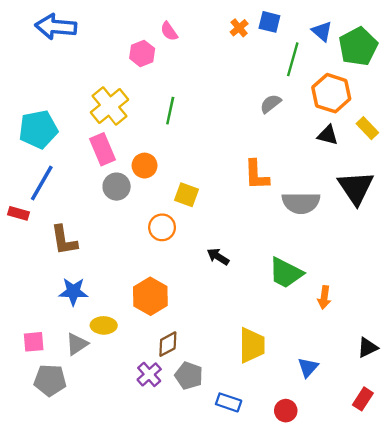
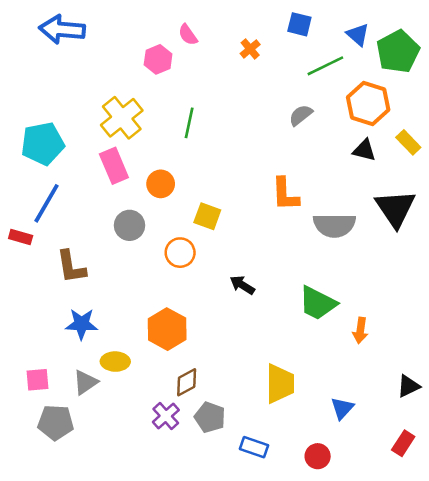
orange cross: (239, 28) -> (250, 49), moved
green line: (293, 59) -> (325, 66), turned 48
gray circle: (117, 187) -> (130, 225), moved

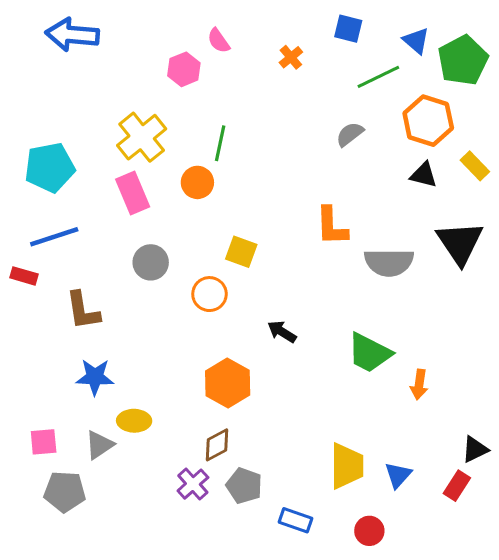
orange circle: (161, 184) -> (197, 182), moved
blue line: (47, 203) -> (54, 237), turned 42
orange hexagon: (167, 329) -> (228, 383), moved
yellow trapezoid: (280, 384) -> (347, 466), moved
red rectangle: (403, 443) -> (457, 486), moved

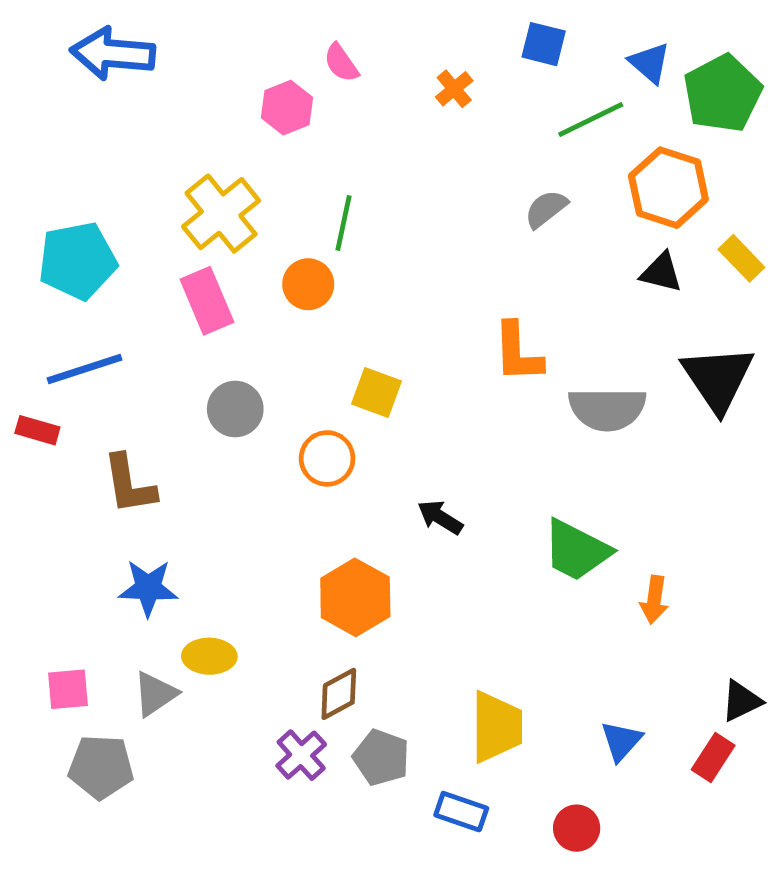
yellow trapezoid: (347, 466) -> (497, 727), moved

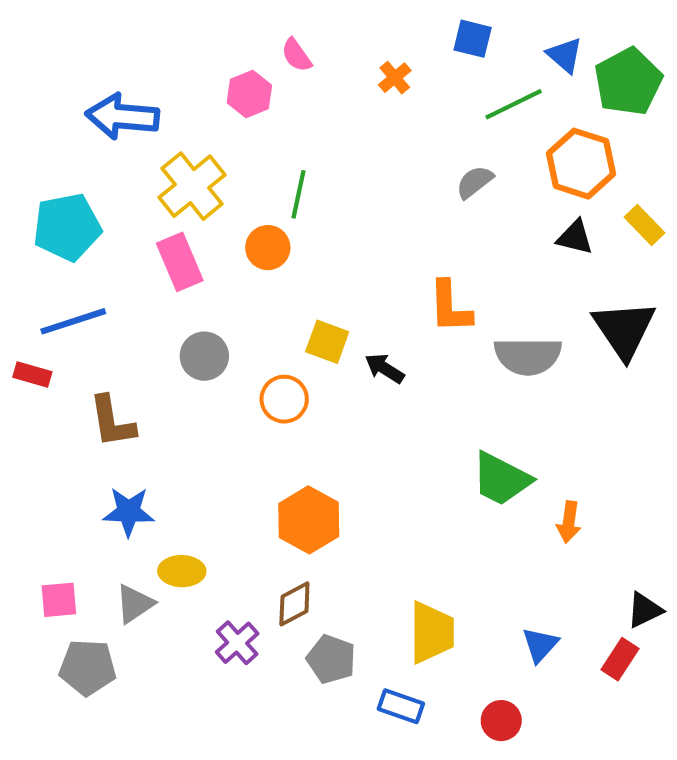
blue arrow: (113, 53) -> (122, 117), moved
black arrow: (440, 517) -> (385, 368), moved
purple cross: (301, 755) -> (237, 643), moved

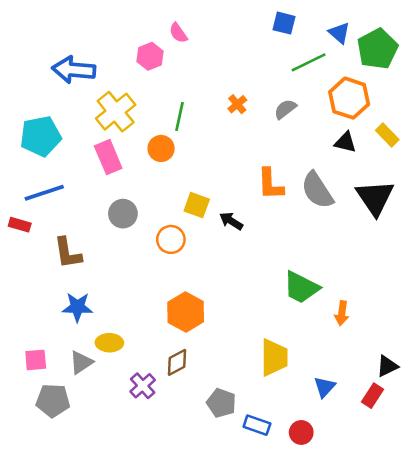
orange cross: (395, 78) -> (237, 104), moved
gray semicircle: (528, 356) -> (317, 190), moved, turned 57
yellow trapezoid: (432, 633) -> (274, 357), moved
gray pentagon: (331, 659) -> (221, 403), moved
blue rectangle: (401, 706) -> (257, 425), moved

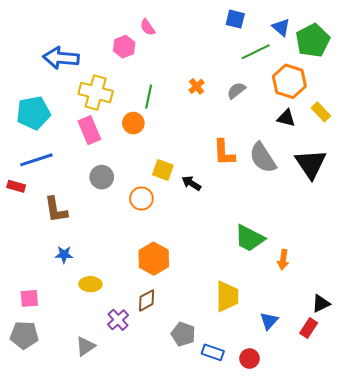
yellow cross: (116, 112) -> (96, 92), turned -36
blue star: (77, 307) -> (64, 255), size x0.7
gray triangle: (81, 362) -> (85, 346), moved
gray pentagon: (53, 401) -> (24, 335), moved

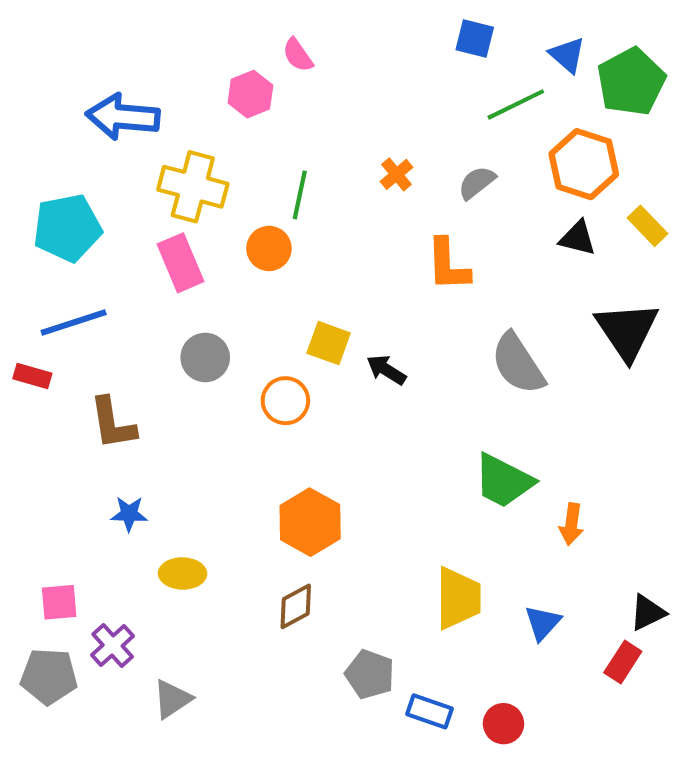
orange L-shape: (224, 153) -> (448, 265), moved
gray semicircle: (263, 158) -> (518, 364), moved
purple cross: (118, 320) -> (113, 645), moved
blue triangle: (269, 321) -> (543, 623), moved

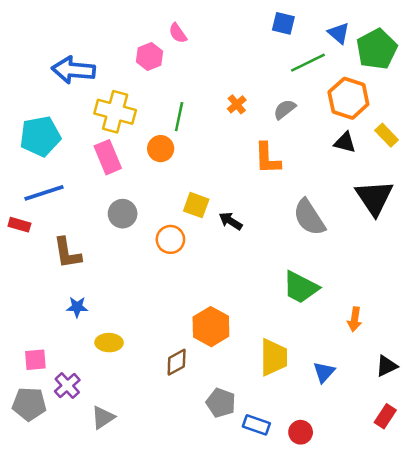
orange hexagon: (310, 522) -> (211, 327), moved
orange arrow: (571, 524) -> (355, 319), moved
red rectangle: (623, 662) -> (385, 416), moved

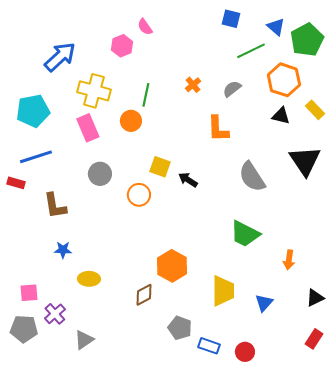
blue arrow: (73, 70) -> (60, 57), turned 132

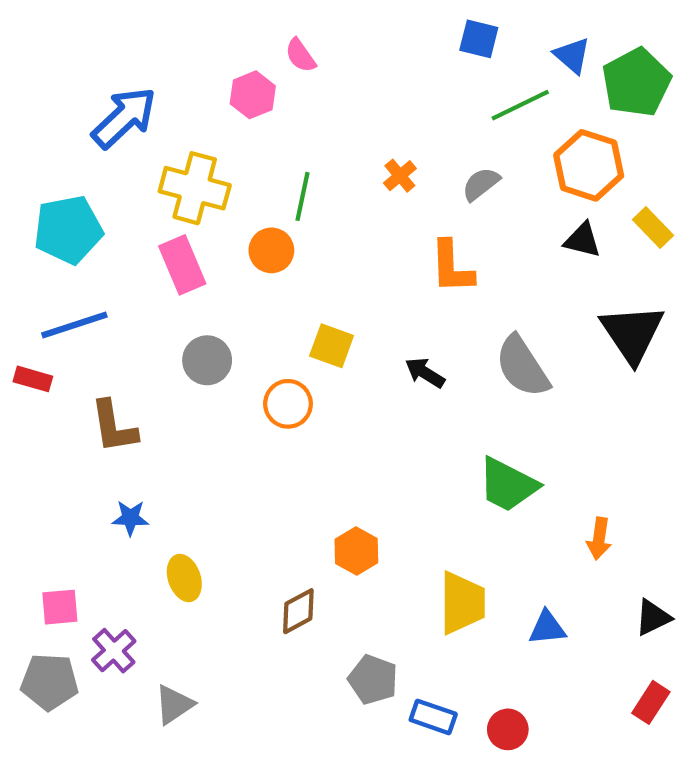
black arrow: (188, 180) -> (425, 373), moved
orange hexagon: (172, 266) -> (356, 551), size x0.7
yellow ellipse: (89, 279) -> (184, 578), turned 70
blue triangle: (264, 303) -> (547, 628), turned 42

